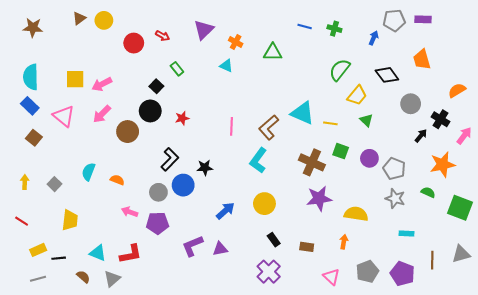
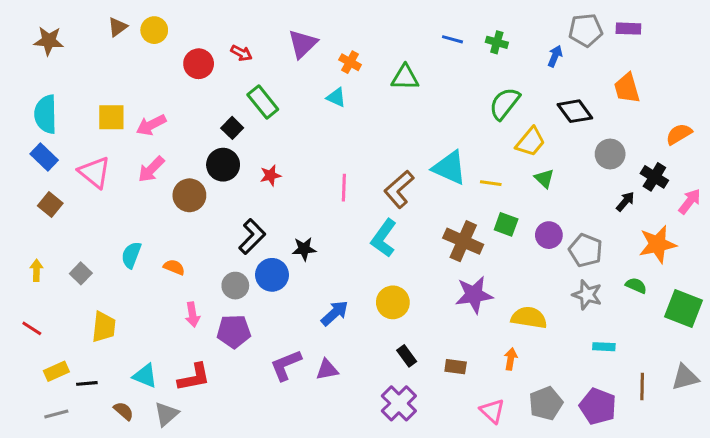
green rectangle: (177, 69) -> (263, 102), size x1.5
pink arrow: (130, 212) -> (192, 315), turned -119

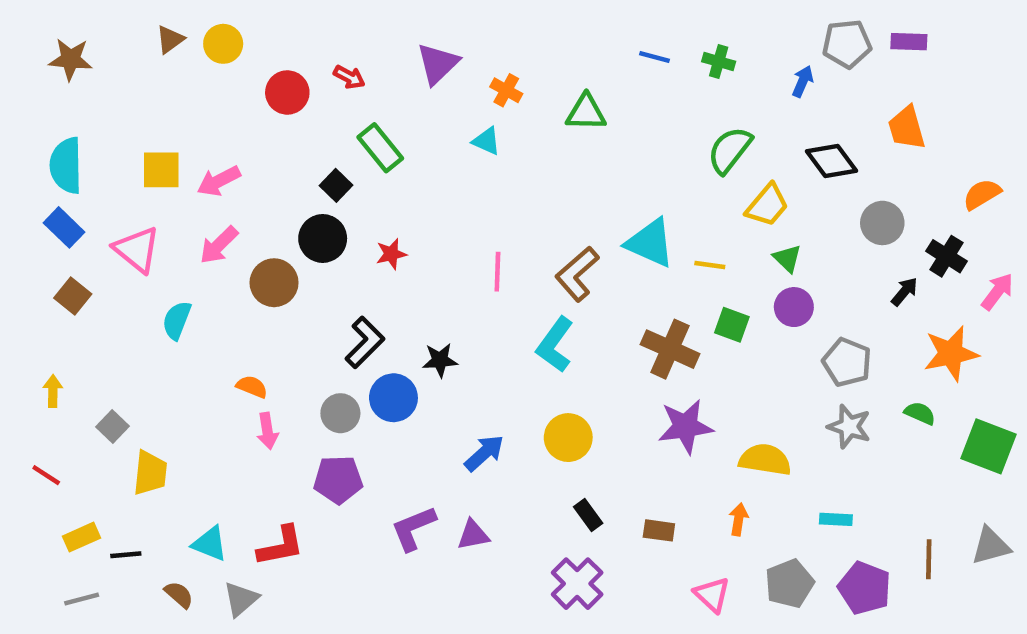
purple circle: (549, 235) -> (794, 307), moved
cyan semicircle: (131, 255) -> (177, 320), moved
gray square: (81, 273) -> (113, 426), moved
pink arrow: (192, 315) -> (267, 431), moved
cyan rectangle: (604, 347) -> (836, 519), moved

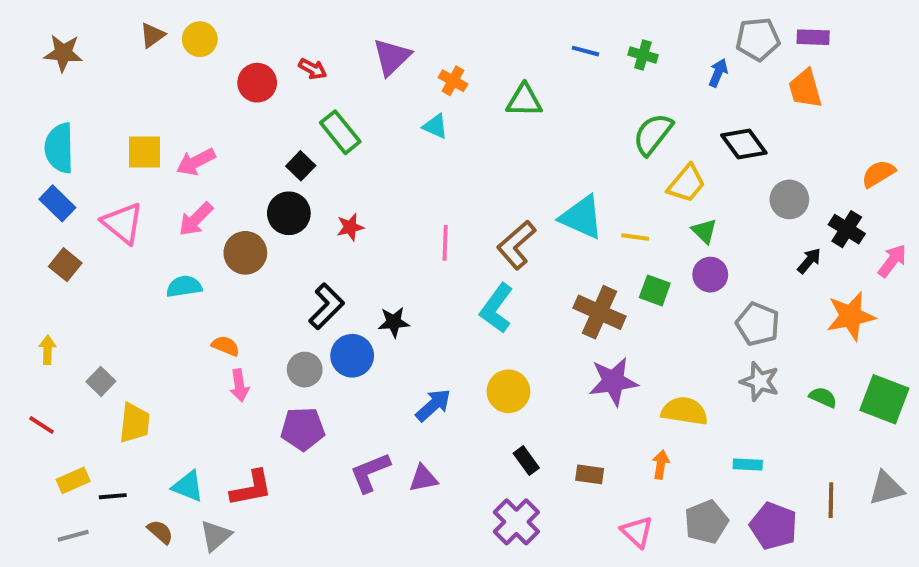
orange trapezoid: (907, 128) -> (805, 89), moved
cyan semicircle: (177, 320) -> (184, 286), moved, turned 60
green semicircle: (920, 413) -> (823, 397), moved

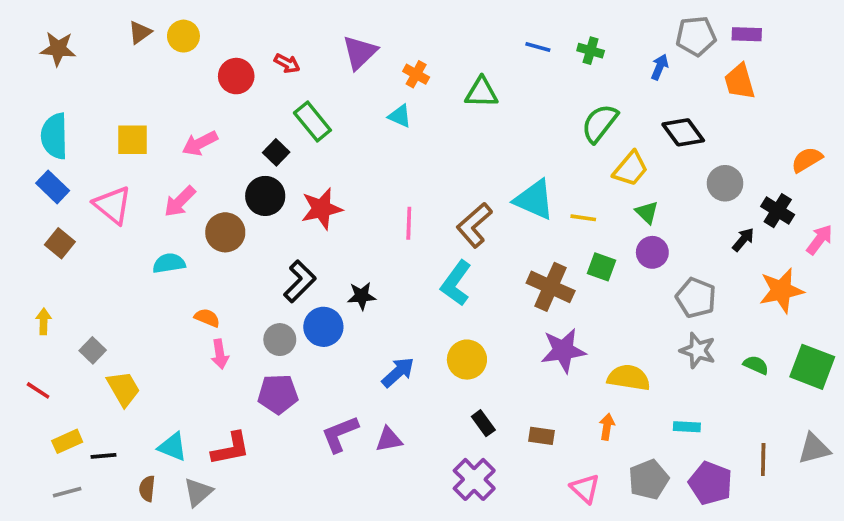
pink arrow: (196, 162) -> (200, 143), moved
red star: (350, 227) -> (322, 209), size x1.6
yellow trapezoid: (135, 423) -> (123, 389), turned -36
brown semicircle: (160, 532) -> (147, 489), turned -125

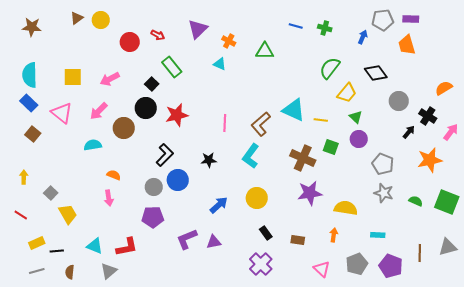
black star: (362, 296) -> (209, 160), moved
pink arrow: (220, 354) -> (109, 198), moved
brown semicircle: (147, 489) -> (70, 272), moved

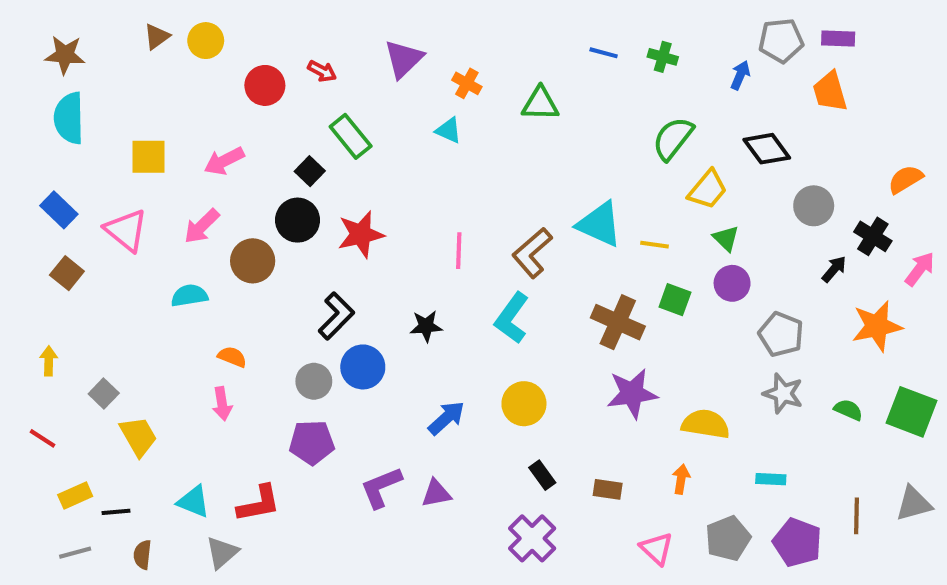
cyan semicircle: (30, 75) -> (69, 118), moved

